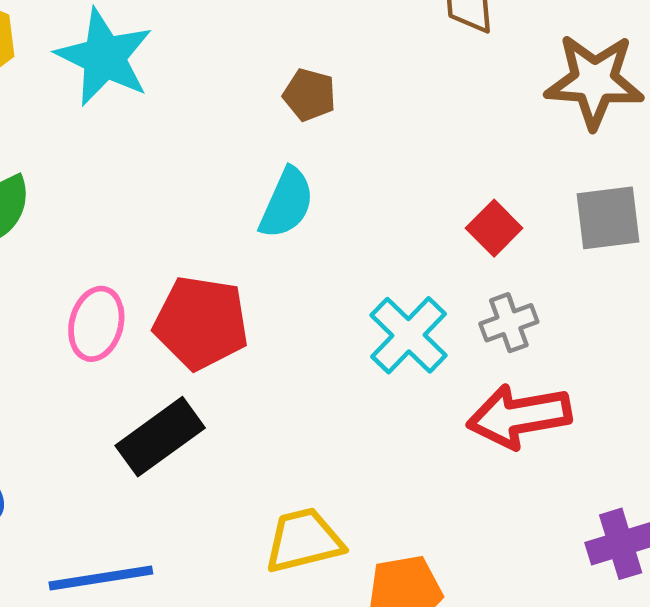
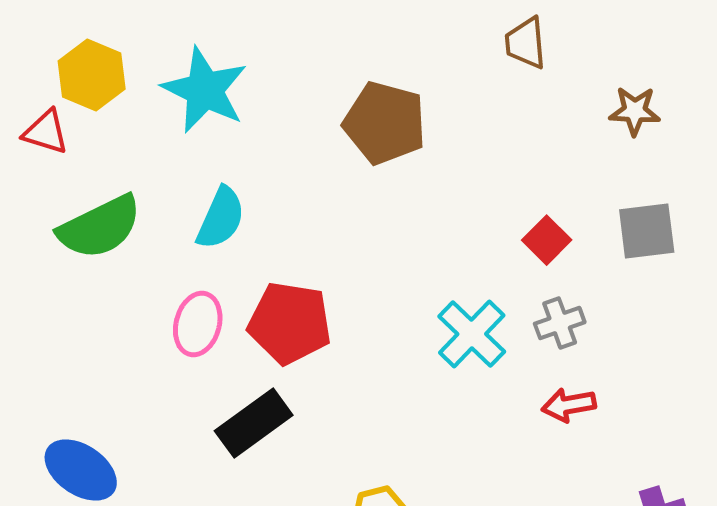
brown star: (594, 81) -> (635, 111), size x0.6
brown pentagon: (309, 95) -> (385, 123), size x1.8
cyan semicircle: (287, 203) -> (221, 218), moved
red arrow: (519, 416) -> (569, 405), size x0.6

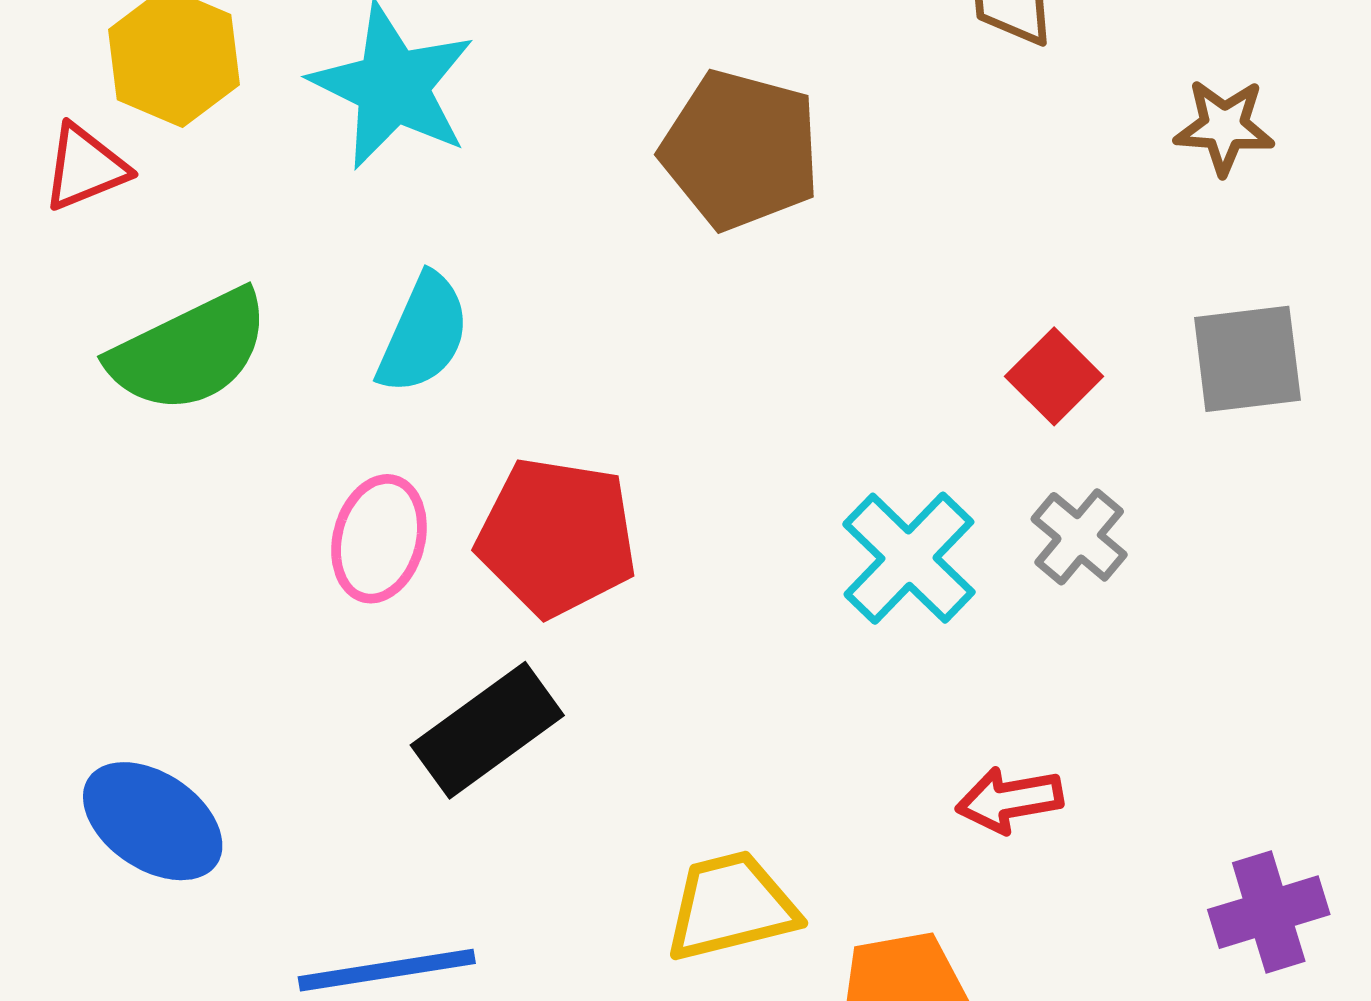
red triangle: (46, 132) -> (85, 167), turned -39
gray cross: (560, 323) -> (1079, 537), turned -30
red arrow: (569, 405) -> (1010, 800), moved

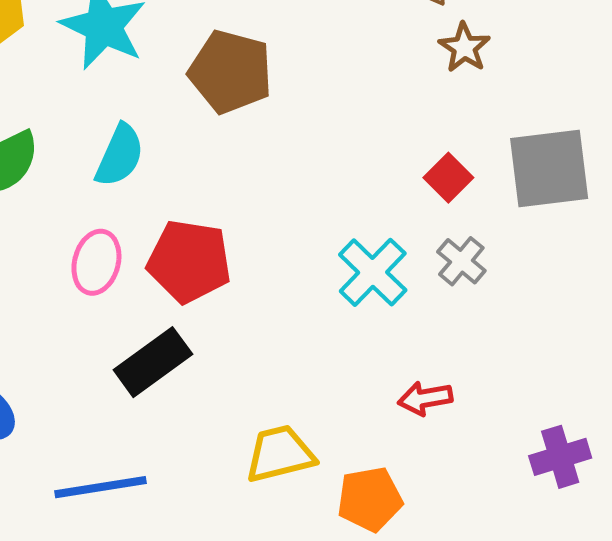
brown star: (1224, 127) -> (464, 48), moved, turned 30
brown pentagon: (741, 150) -> (231, 72), moved
gray square: (1247, 359) -> (549, 168), size x1.4

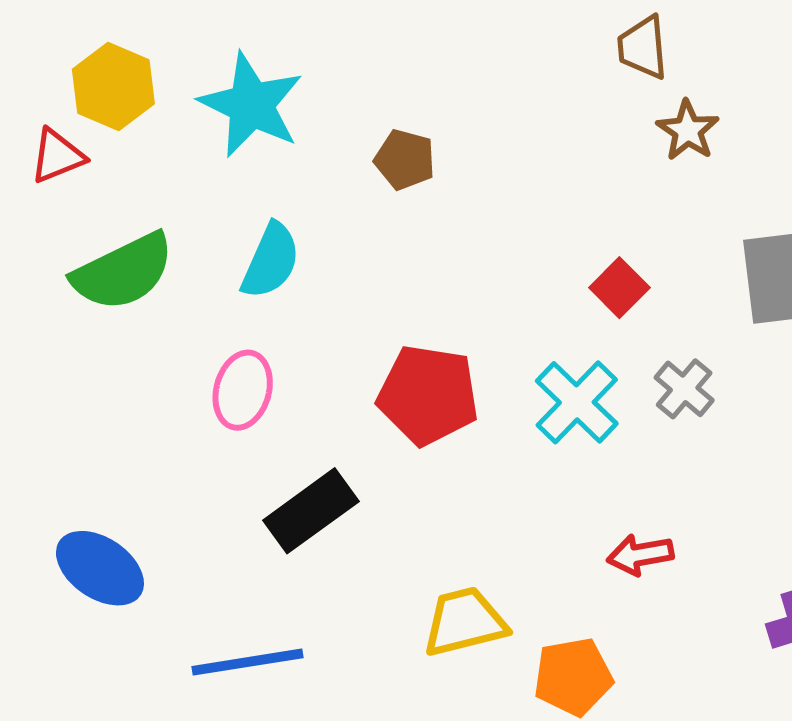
brown pentagon: (231, 72) -> (405, 160), size x0.6
red square: (448, 178) -> (619, 288), moved
red pentagon: (189, 261) -> (428, 395), moved

